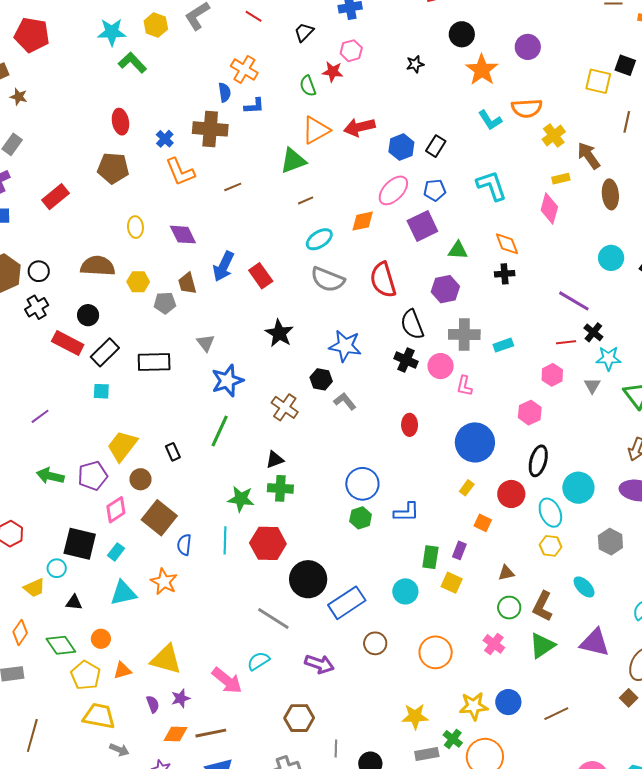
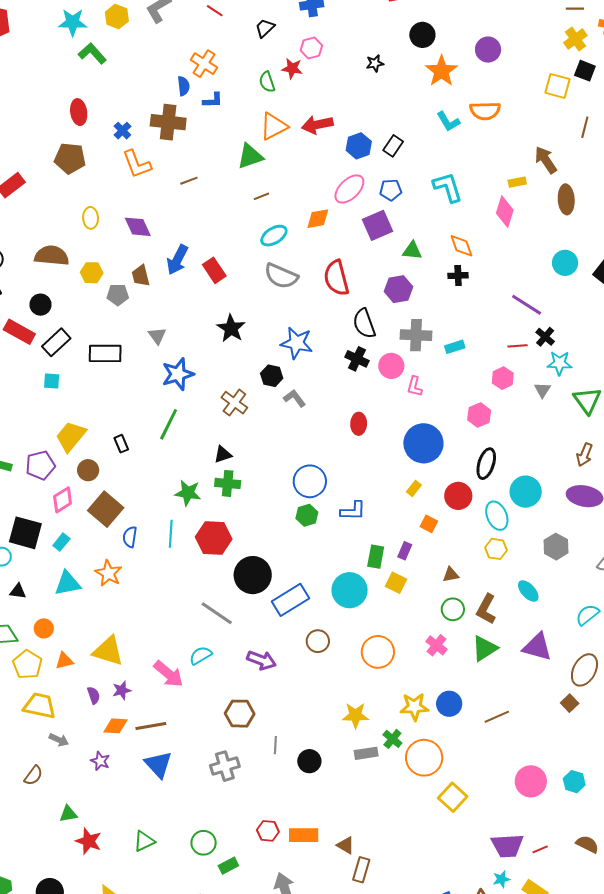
yellow cross: (554, 136) -> (575, 39), moved
cyan circle: (405, 591) -> (350, 590), size x1.4

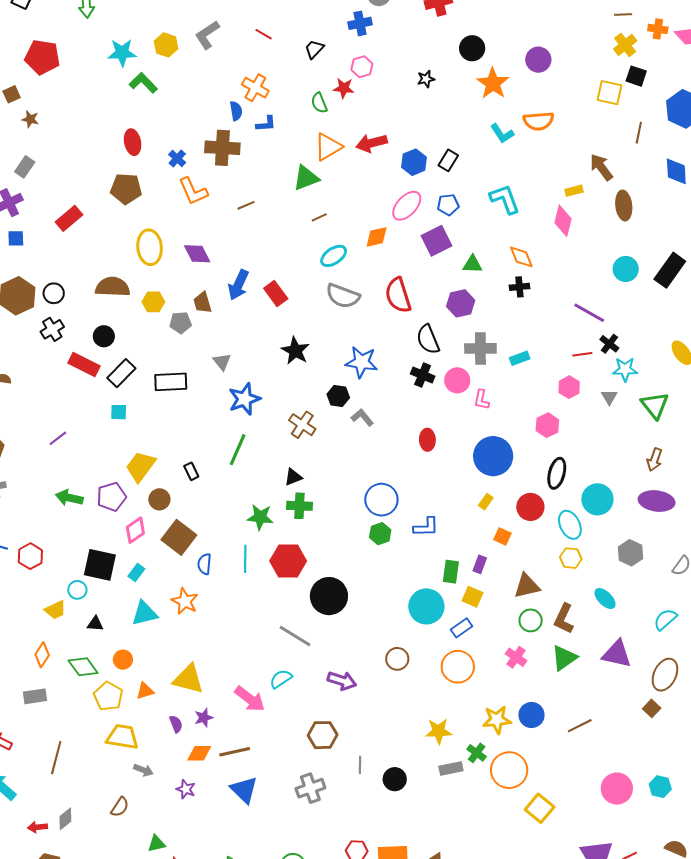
yellow ellipse: (91, 218) -> (150, 247), size x1.6
brown triangle: (451, 575) -> (527, 586), size x1.6
blue rectangle: (291, 600) -> (462, 628), moved, size x0.6

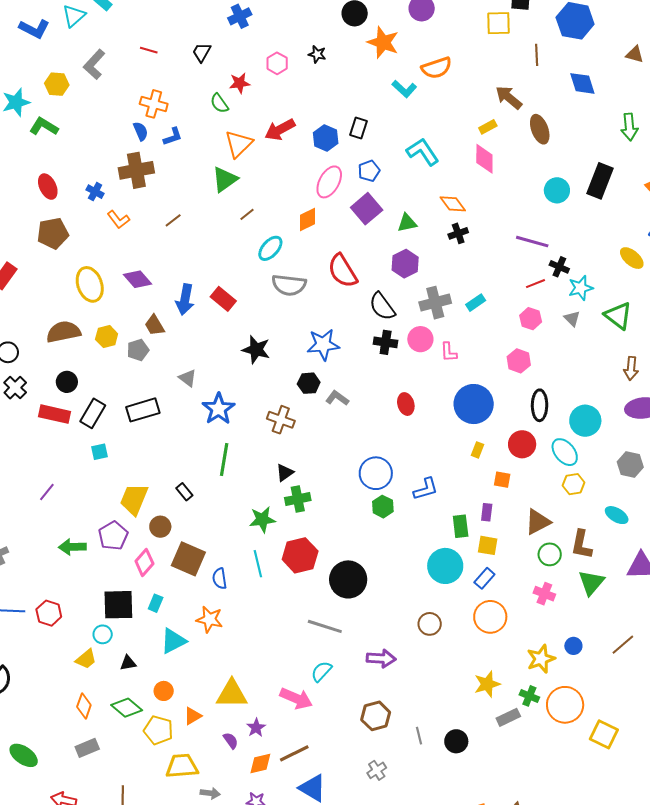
pink hexagon: (362, 67) -> (277, 63), moved
black star: (426, 79) -> (317, 54), turned -30
orange L-shape: (193, 191) -> (118, 219), size x0.7
blue circle: (531, 715) -> (573, 646), size x0.7
gray cross: (310, 788) -> (377, 770), size x0.7

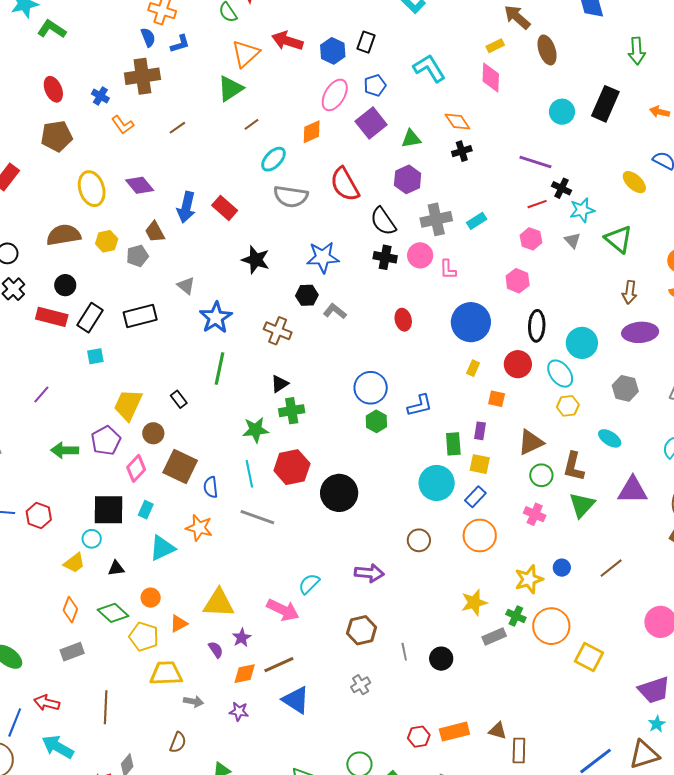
red arrow: (280, 130) -> (287, 41), turned 44
gray line: (325, 626) -> (257, 517), moved

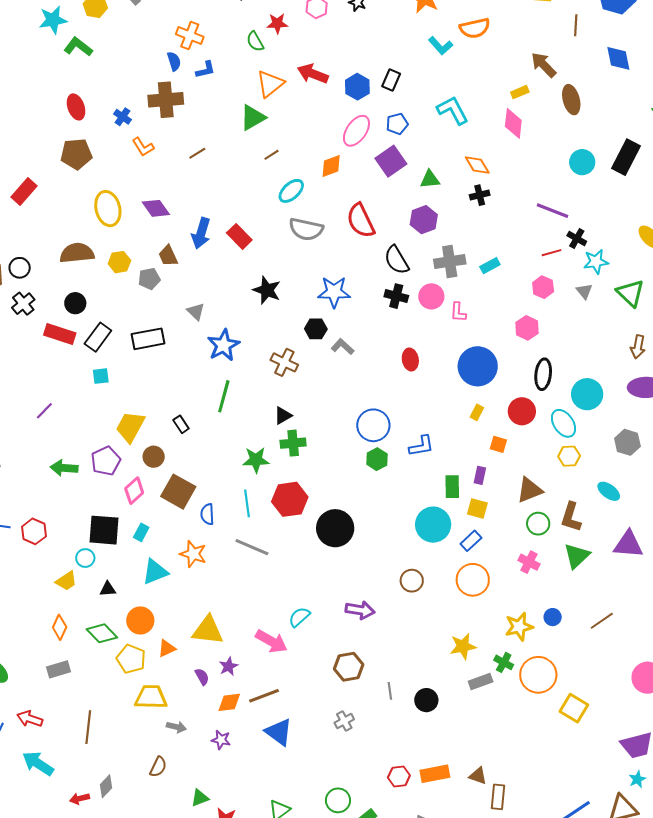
orange circle: (151, 598) -> (140, 620), size x1.4

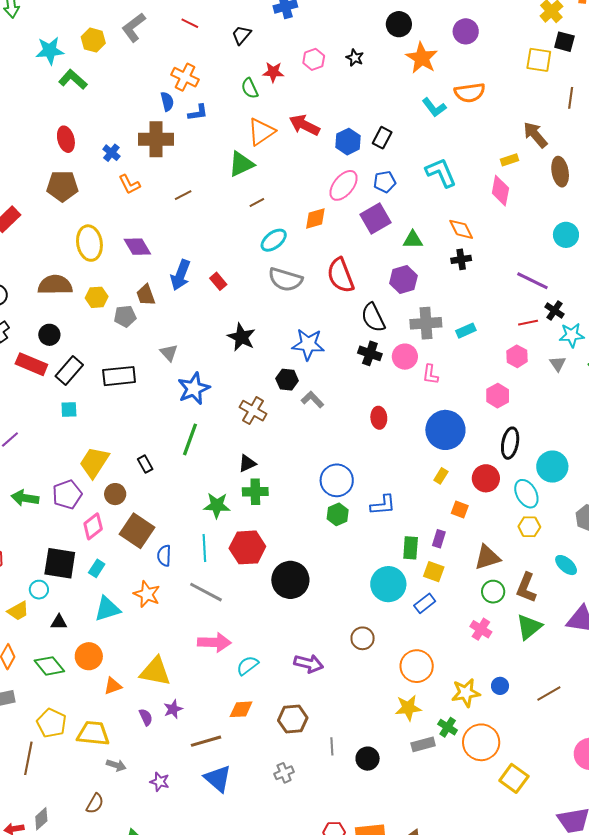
red rectangle: (239, 236) -> (218, 281), size x0.7
orange circle: (473, 580) -> (417, 666), moved
pink arrow: (271, 641) -> (214, 642), moved, turned -32
yellow pentagon: (131, 659) -> (52, 723), moved
orange diamond: (229, 702) -> (241, 709), moved

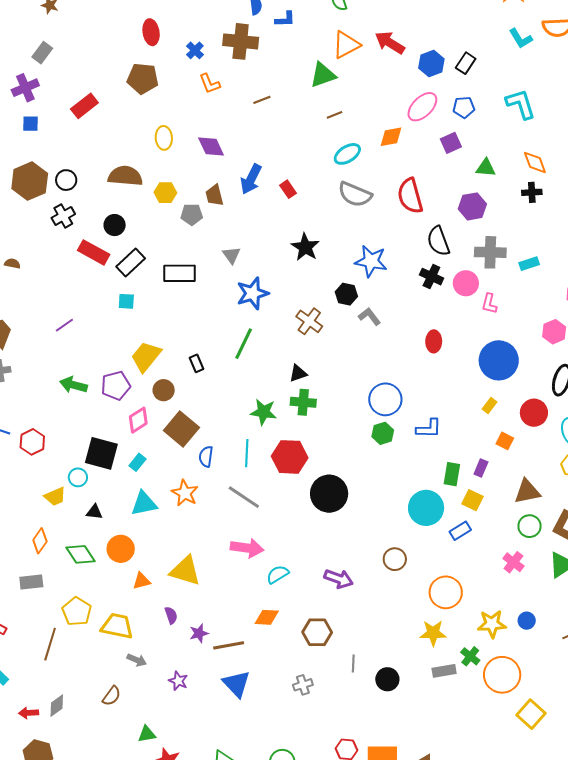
purple square: (375, 219) -> (451, 143), size x0.7
yellow ellipse: (89, 243) -> (164, 138), size x0.7
purple star: (173, 709) -> (199, 633), moved

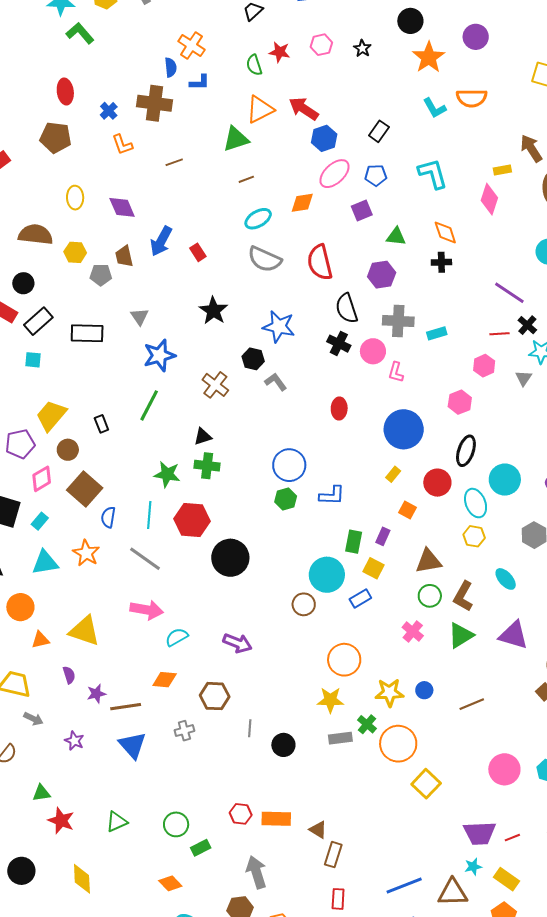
blue hexagon: (431, 64) -> (324, 138), moved
brown circle: (395, 559) -> (304, 604), moved
gray cross: (303, 685) -> (184, 731), moved

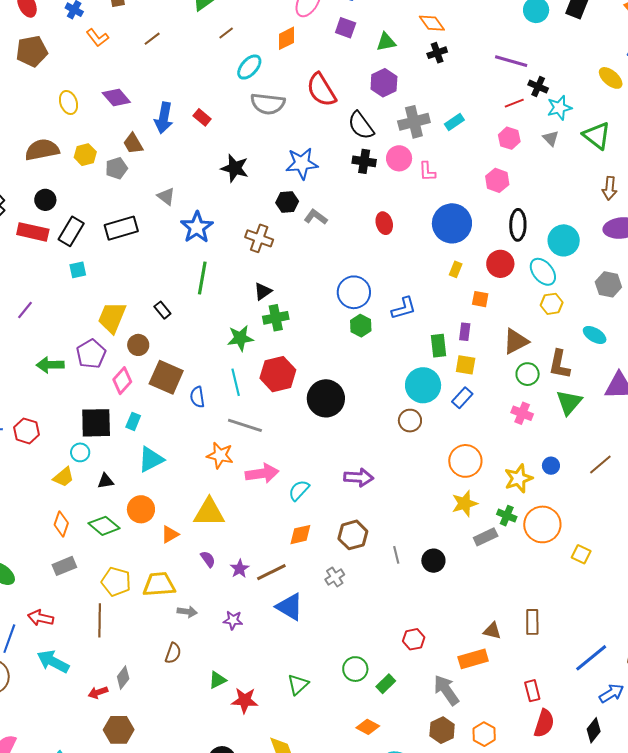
purple square: (362, 211) -> (346, 28), turned -30
orange star: (86, 553) -> (220, 455), moved
yellow square: (426, 784) -> (581, 554), size x0.7
orange rectangle: (276, 819) -> (473, 659), moved
brown rectangle: (333, 855) -> (532, 622), moved

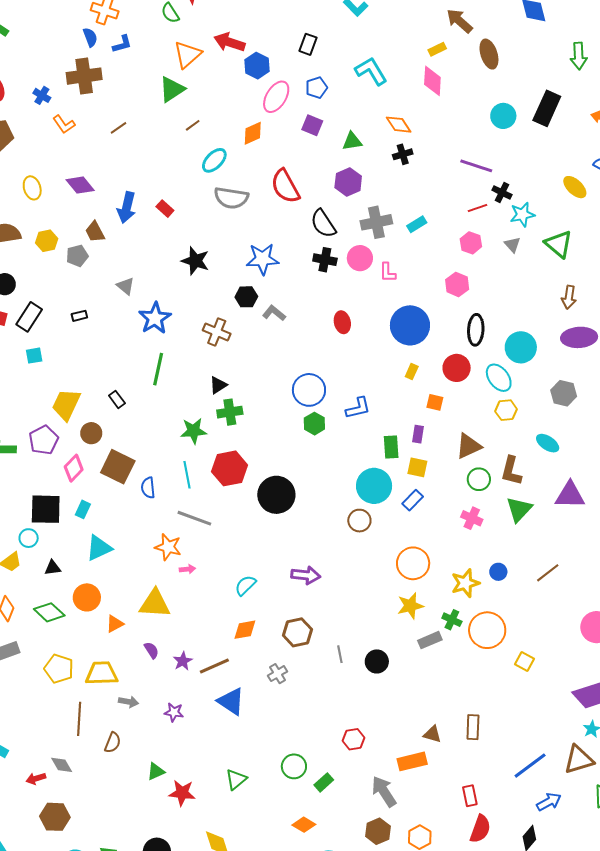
black rectangle: (121, 228) -> (79, 316), size x0.5
pink arrow: (262, 473) -> (187, 569), moved, size x0.5
brown line: (100, 620) -> (79, 719), moved
gray diamond: (123, 678) -> (62, 765), turned -70

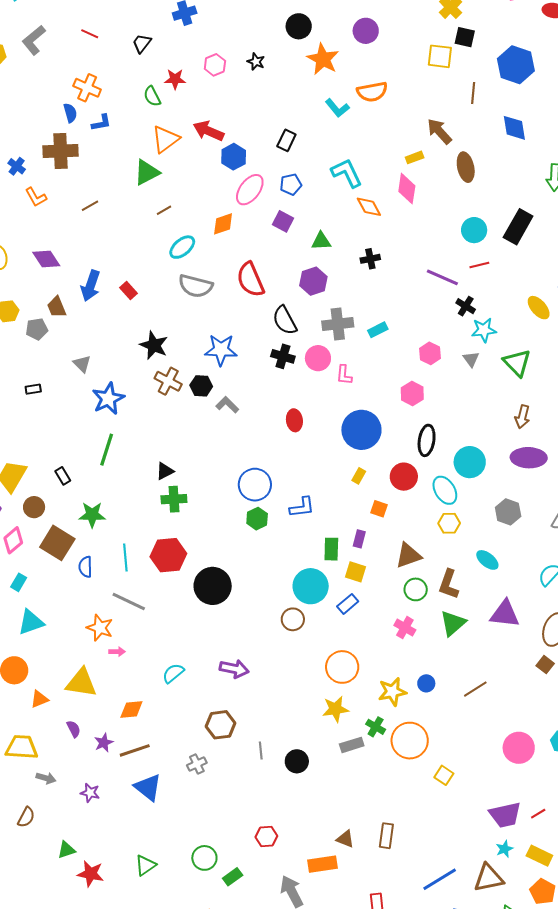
orange diamond: (399, 125) -> (369, 207), moved
red line: (477, 208) -> (479, 265), moved
brown cross: (217, 332) -> (168, 381), moved
green star: (194, 431) -> (92, 515), moved
orange diamond: (245, 630) -> (131, 709), moved

